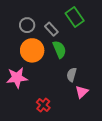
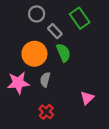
gray circle: (27, 25) -> (37, 14), moved
gray semicircle: (72, 75) -> (45, 80), moved

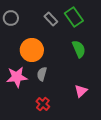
gray circle: (37, 14) -> (11, 18), moved
gray rectangle: (55, 31) -> (51, 19), moved
green semicircle: (63, 53) -> (79, 49), moved

